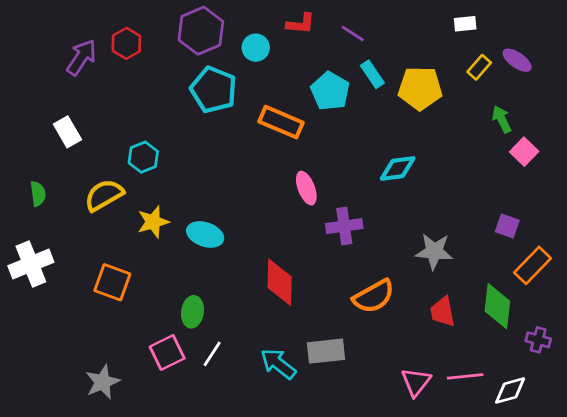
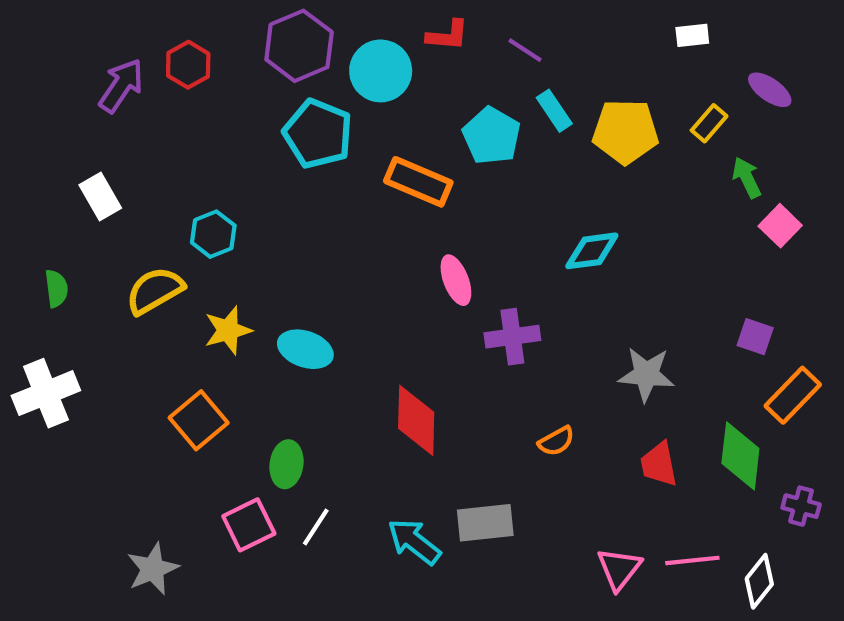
cyan circle: (256, 48) -> (381, 71), size x1.5
yellow rectangle: (479, 67) -> (709, 123), moved
orange square: (112, 282) -> (199, 420), moved, turned 30
orange semicircle: (374, 296) -> (556, 441), size x0.6
white diamond: (510, 390) -> (759, 581), turned -36

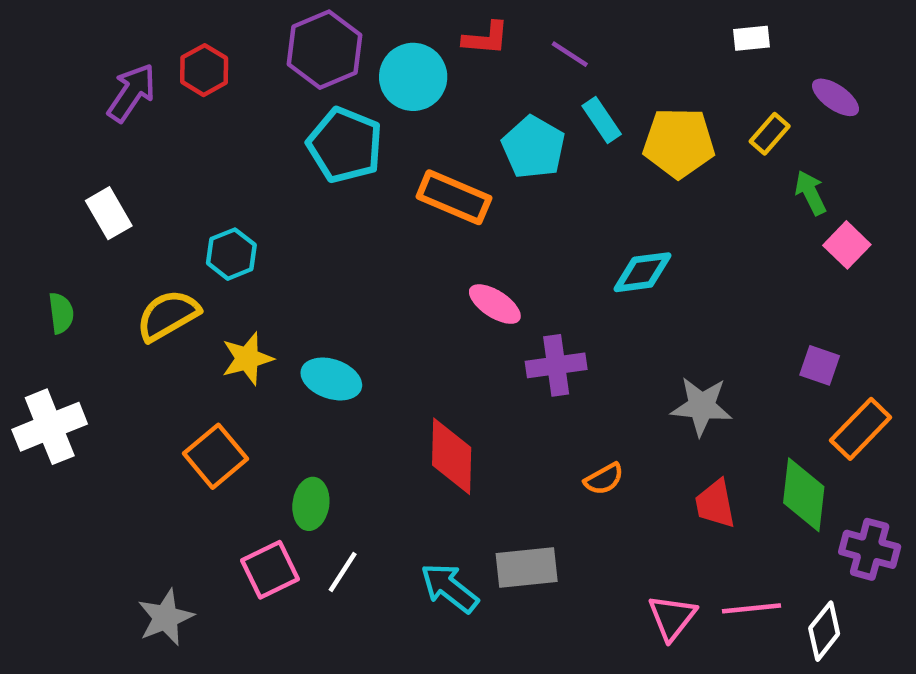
pink ellipse: (456, 280) -> (495, 304), turned -36
purple cross: (801, 506) -> (870, 549), size x1.4

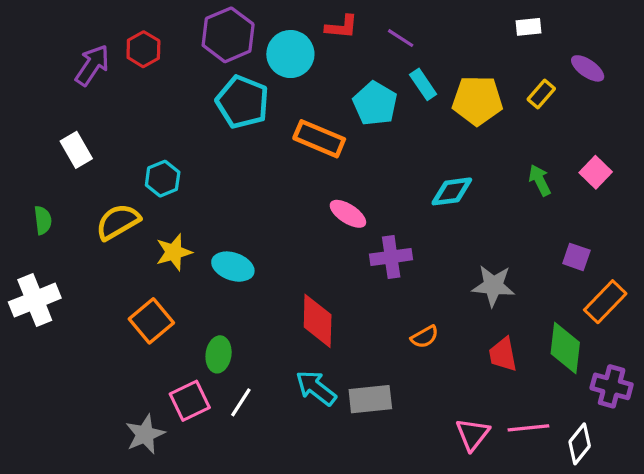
green arrow: (811, 193) -> (540, 180), moved
cyan arrow: (449, 588) -> (316, 388), moved
gray star: (166, 617) -> (145, 434), moved

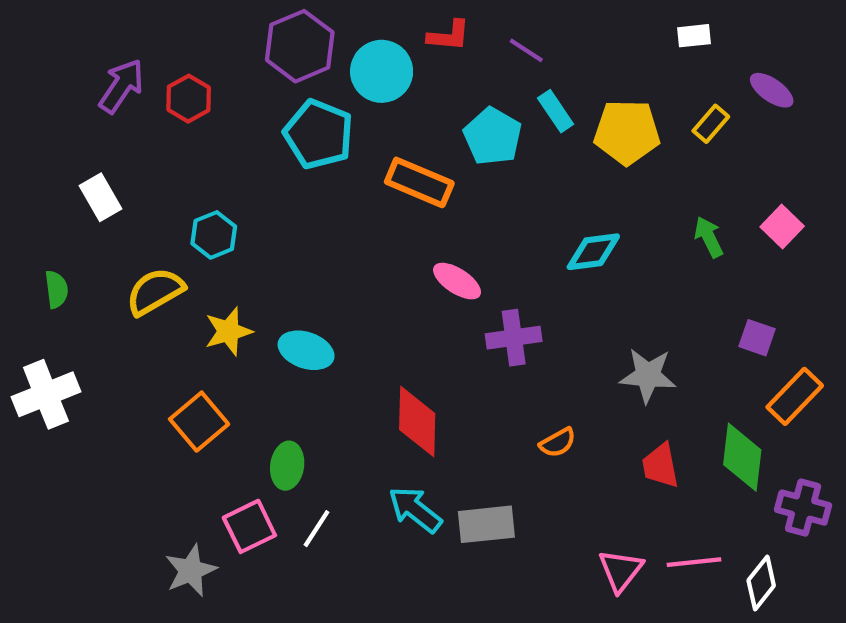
red hexagon: (143, 49) -> (189, 99), moved

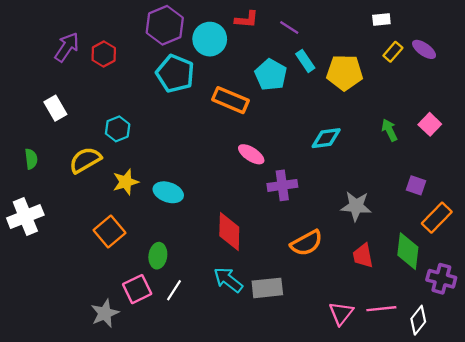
yellow rectangle: (711, 124) -> (393, 52), moved
orange semicircle: (558, 443) -> (307, 243), size x1.6

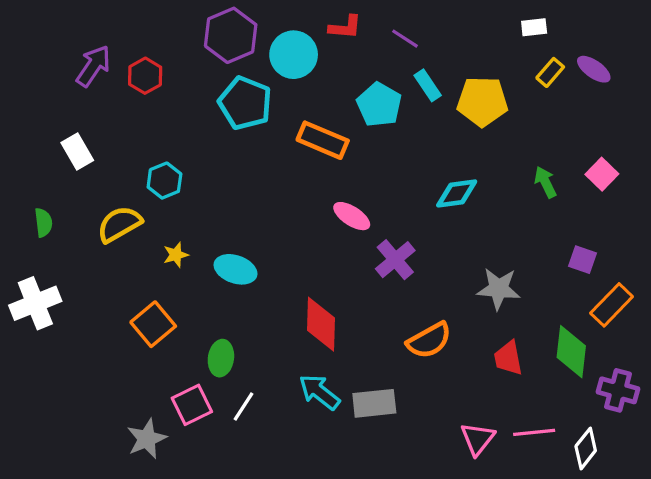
yellow star: (126, 182) -> (176, 255), size x0.7
purple cross: (282, 185) -> (395, 260), turned -32

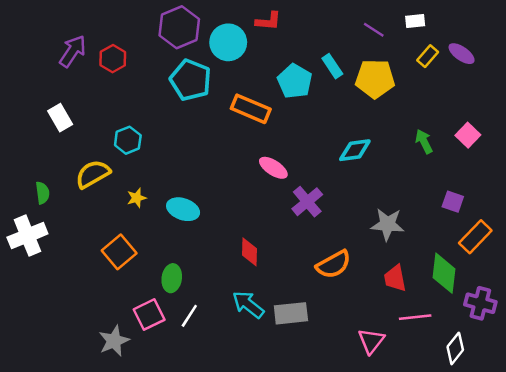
purple line: (405, 39) -> (374, 30), moved
green semicircle: (43, 223) -> (43, 193), moved
red diamond: (321, 324) -> (250, 252), size x0.7
pink line: (534, 432) -> (415, 317), moved

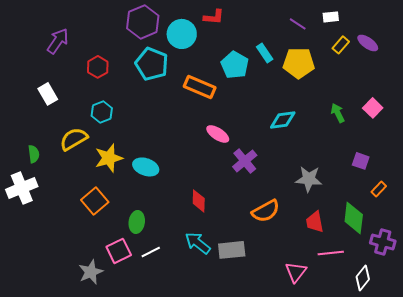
red hexagon: (113, 59) -> (98, 67), moved
yellow star: (137, 198) -> (109, 158), size x1.8
orange rectangle: (475, 237) -> (379, 189), size x0.6
white line: (189, 316) -> (151, 252), turned 30

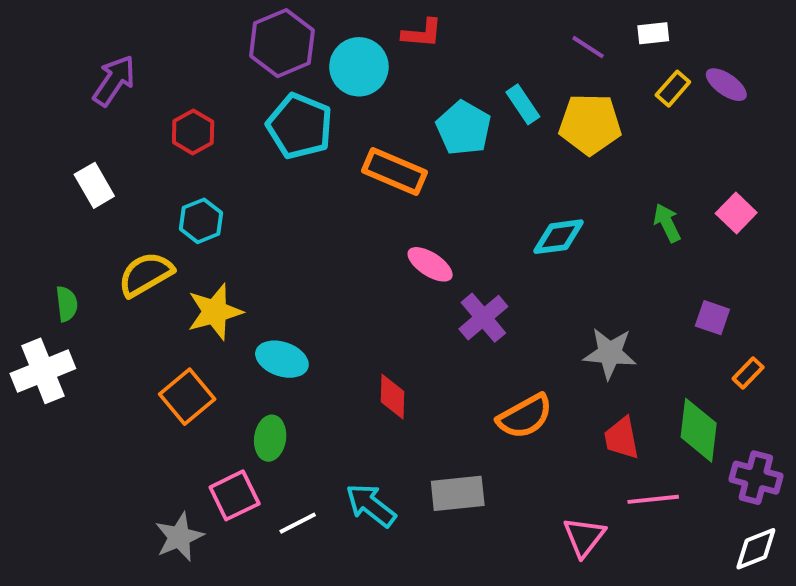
cyan ellipse: (146, 167) -> (282, 359), moved
cyan arrow: (198, 243) -> (371, 505), moved
white line: (151, 252) -> (298, 523), moved
white diamond: (363, 278) -> (756, 549), moved, turned 30

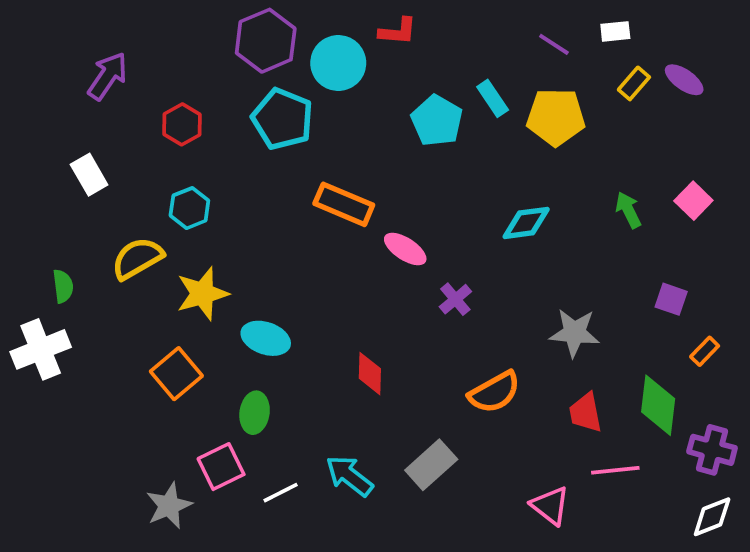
orange rectangle: (395, 171) -> (344, 204), moved
purple cross: (483, 318) -> (455, 299), size x0.7
gray rectangle: (458, 493) -> (431, 465), turned -36
pink triangle: (584, 537) -> (550, 506), turned -30

